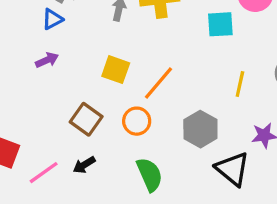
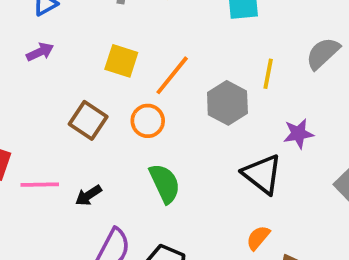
gray hexagon: (200, 129) -> (227, 103), moved
black arrow: (84, 165) -> (88, 195), moved
pink line: (44, 173) -> (40, 185), turned 36

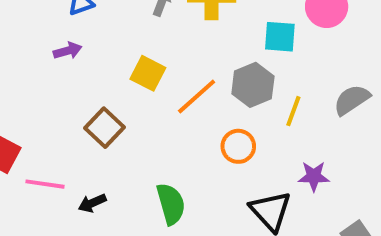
gray hexagon: (227, 103) -> (253, 85), moved
orange circle: (148, 121) -> (238, 146), moved

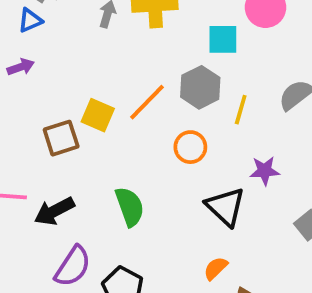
yellow square: (148, 73) -> (98, 115), moved
brown square: (104, 128) -> (61, 138), turned 33
black arrow: (92, 203) -> (54, 211), size x1.5

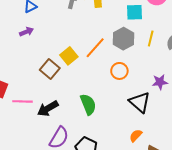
yellow line: (241, 110) -> (151, 39), moved
yellow square: (98, 115) -> (69, 56), turned 30
brown square: (61, 138) -> (50, 69), turned -30

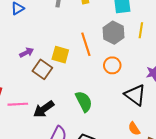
purple arrow: (26, 32) -> (27, 52), moved
orange line: (95, 48) -> (86, 44), turned -55
yellow square: (69, 56) -> (60, 55), turned -30
orange semicircle: (136, 136) -> (134, 129), turned -72

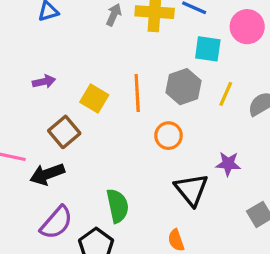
brown square: (42, 69) -> (64, 132), moved
green semicircle: (84, 101) -> (118, 206), moved

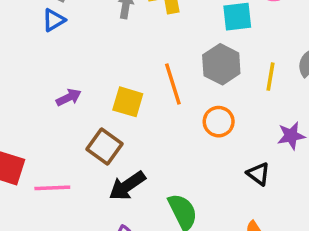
yellow line: (226, 94) -> (270, 77), moved
black arrow: (47, 174) -> (127, 186), moved
black triangle: (191, 190) -> (258, 174), size x0.6

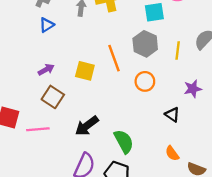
blue triangle: (54, 20) -> (47, 25), moved
brown square: (104, 146) -> (53, 97), moved

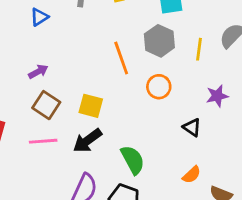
yellow square: (85, 71) -> (91, 106), moved
pink line: (38, 129) -> (43, 141), moved
orange semicircle: (172, 153) -> (192, 175), turned -98

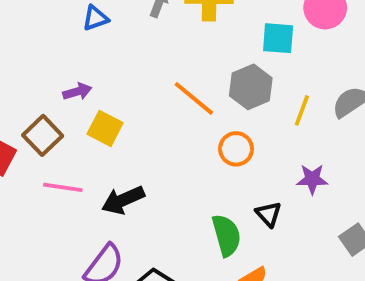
orange line: (121, 58) -> (194, 98), turned -44
brown square: (46, 105) -> (43, 135), moved
yellow square: (91, 106) -> (105, 128), moved
green semicircle: (133, 160) -> (226, 235), moved

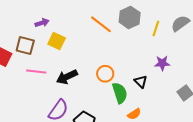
brown square: (43, 135) -> (25, 46), turned -30
orange circle: (236, 149) -> (105, 74), moved

